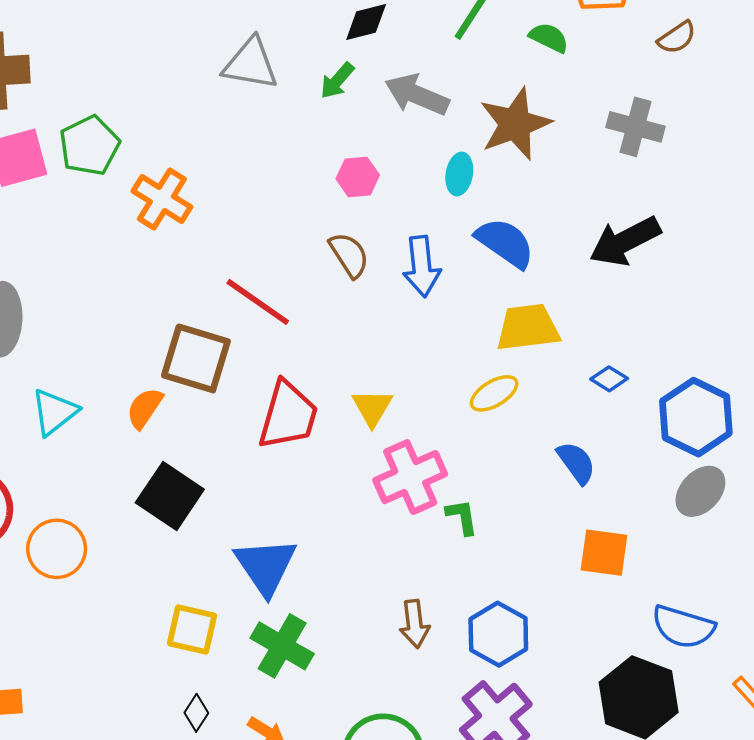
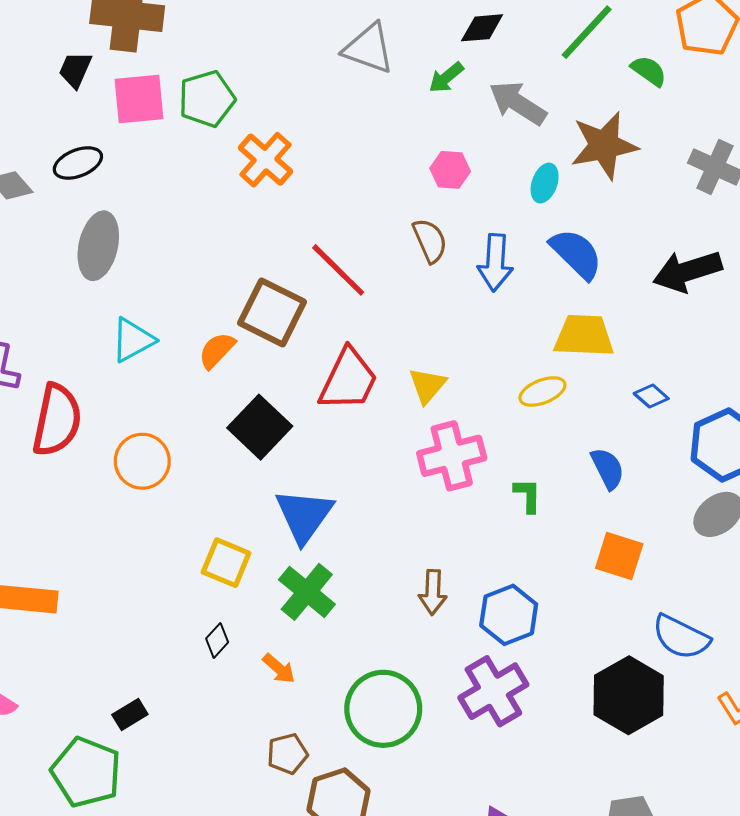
black square: (170, 496) -> (260, 427), moved
green L-shape: (462, 517) -> (528, 495), moved
orange circle: (57, 549) -> (142, 461), moved

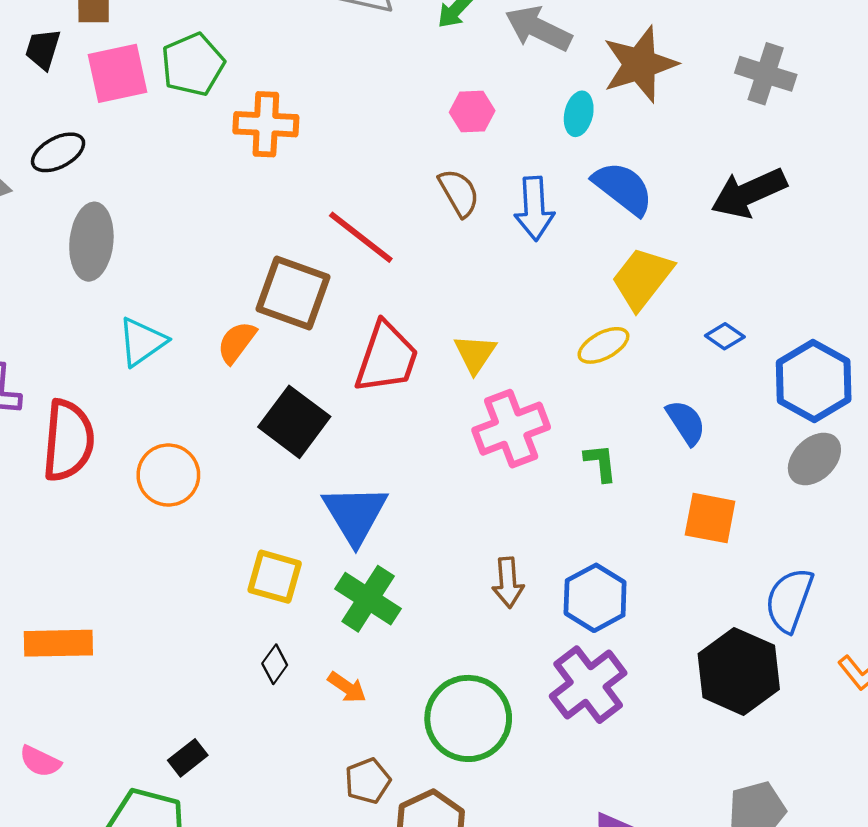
orange cross: (266, 160) -> (266, 124), turned -32
yellow trapezoid: (584, 336) -> (642, 278), turned -48
blue semicircle: (681, 637) -> (789, 600), turned 90

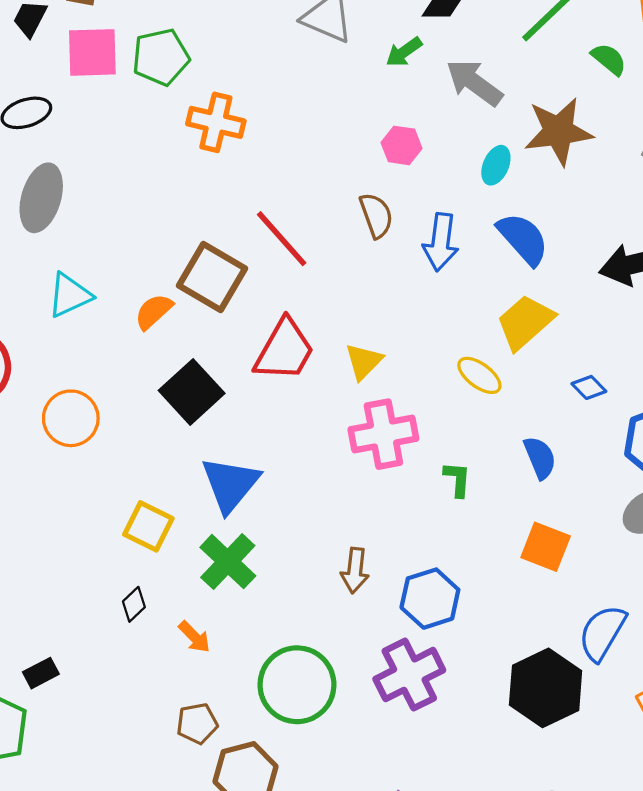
yellow ellipse: (603, 345) -> (479, 375), turned 54

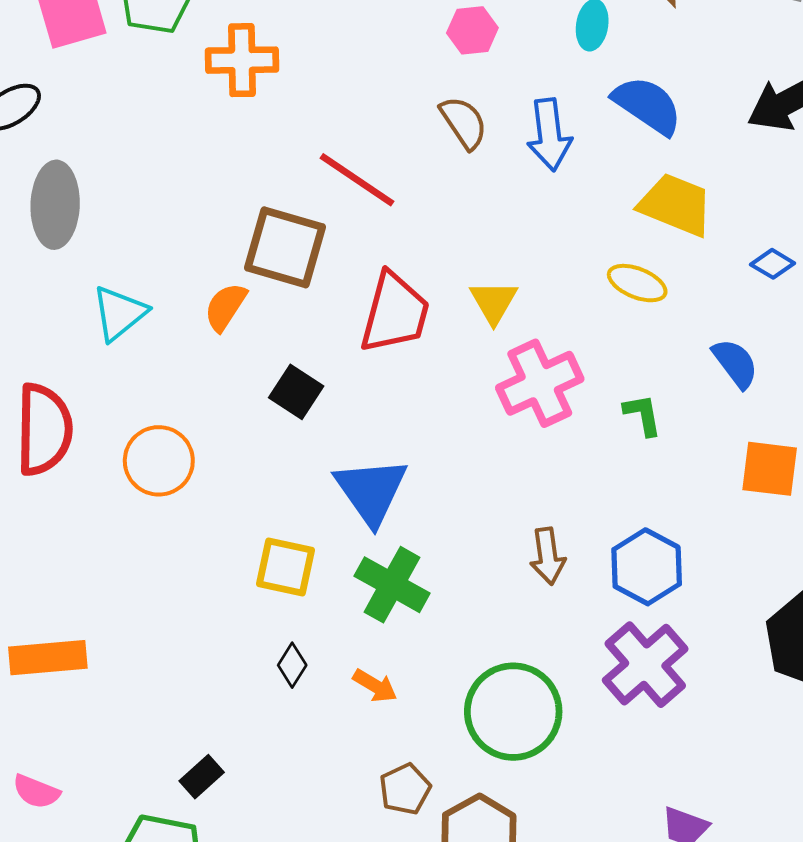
yellow trapezoid: (525, 322) -> (676, 205), turned 78
black square: (192, 392) -> (296, 392), size x0.7

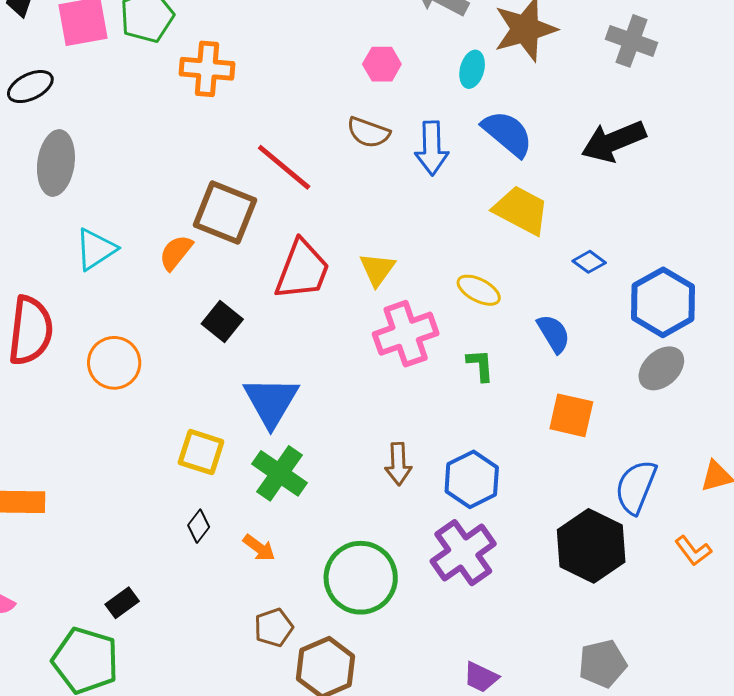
brown semicircle: (464, 122) -> (368, 132), turned 138
yellow ellipse: (637, 283) -> (479, 290), moved

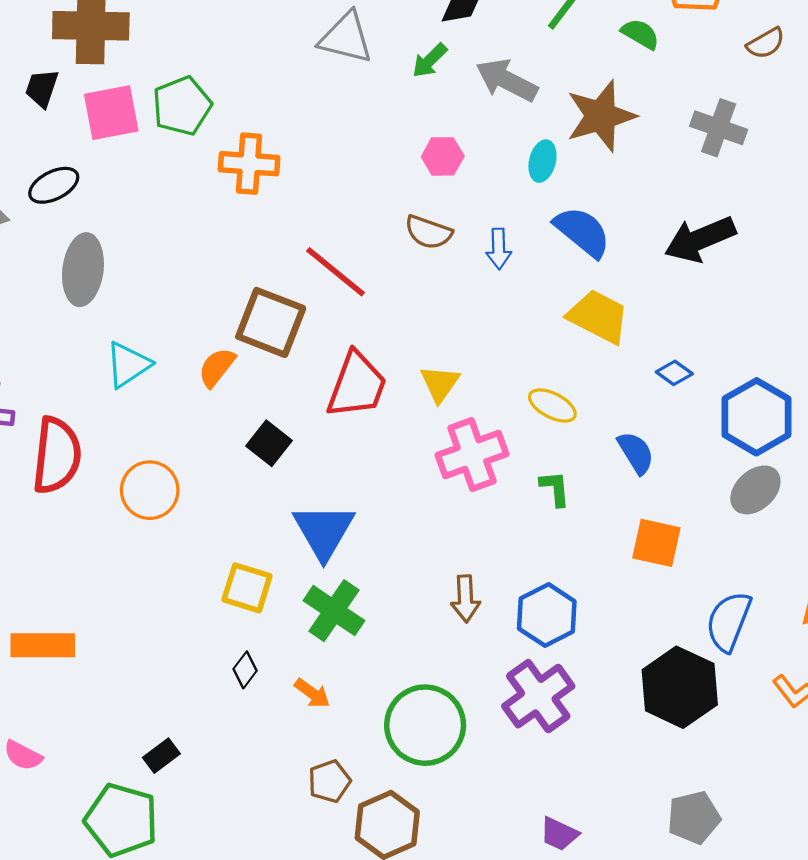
blue arrow: (432, 148) -> (499, 249), size x0.7

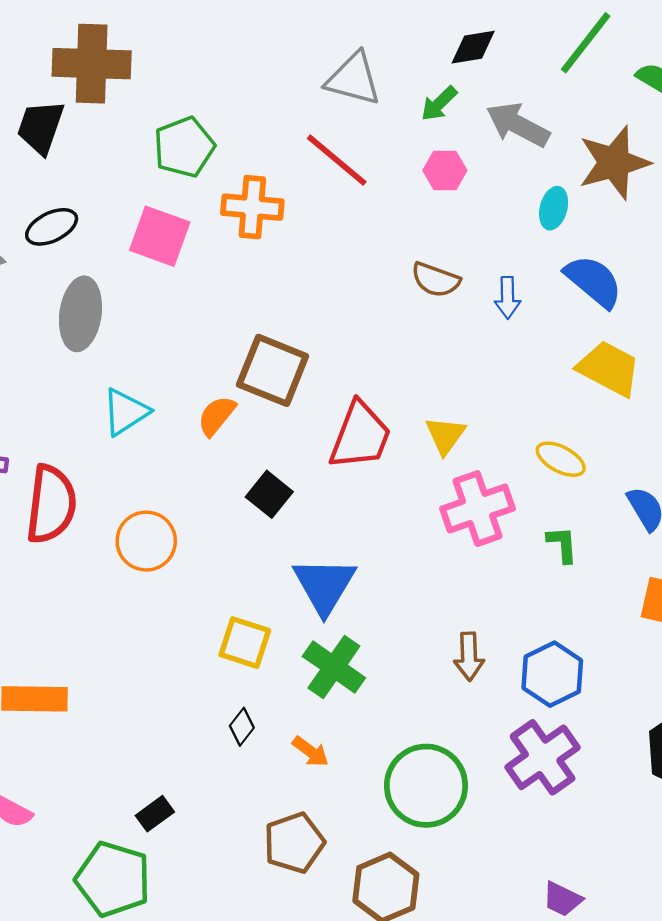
black trapezoid: (42, 88) -> (41, 127), size x1.4
pink square: (111, 113) -> (160, 236), moved, turned 30
pink hexagon: (443, 156) -> (445, 170), moved
red line: (336, 272) -> (337, 160), moved
brown pentagon: (329, 781) -> (294, 843), moved, size x1.4

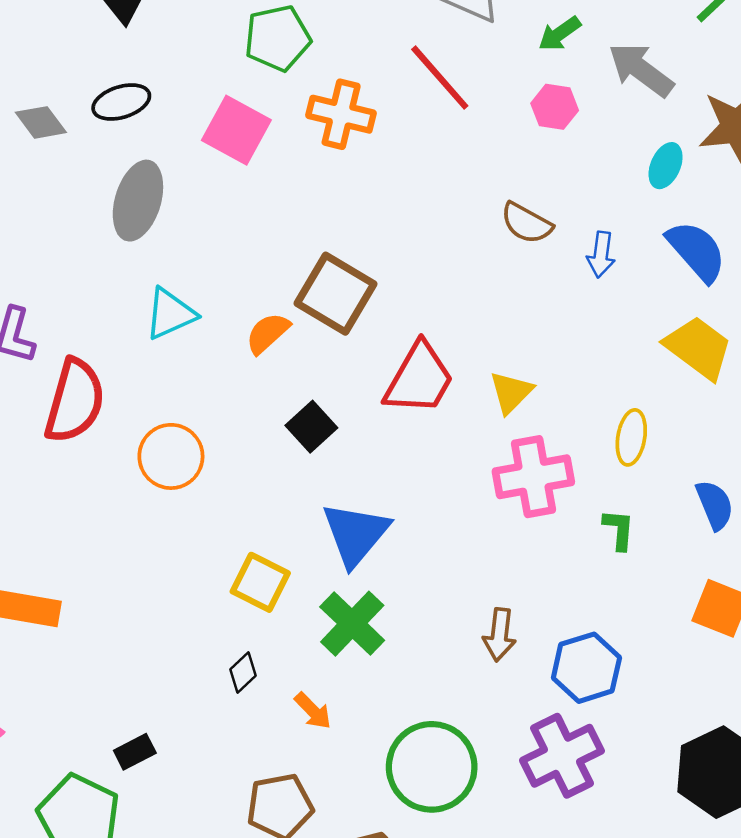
yellow ellipse: (561, 459) -> (631, 437), turned 63

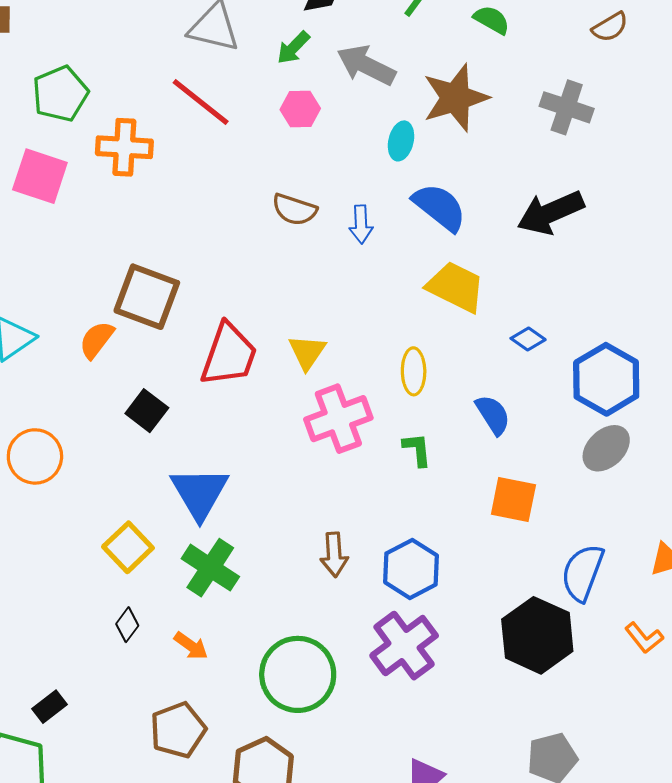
yellow square: (260, 582) -> (128, 547), turned 30

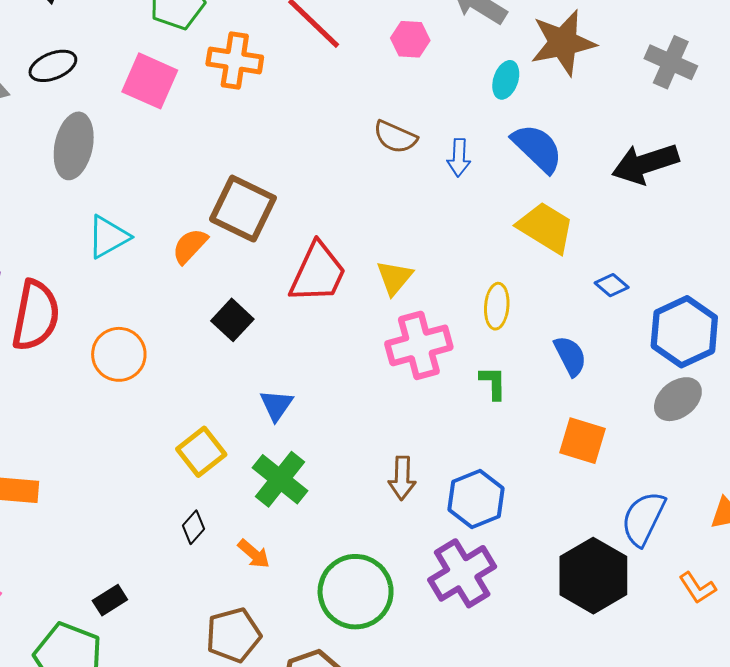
blue triangle: (200, 493) -> (276, 405), size x0.6

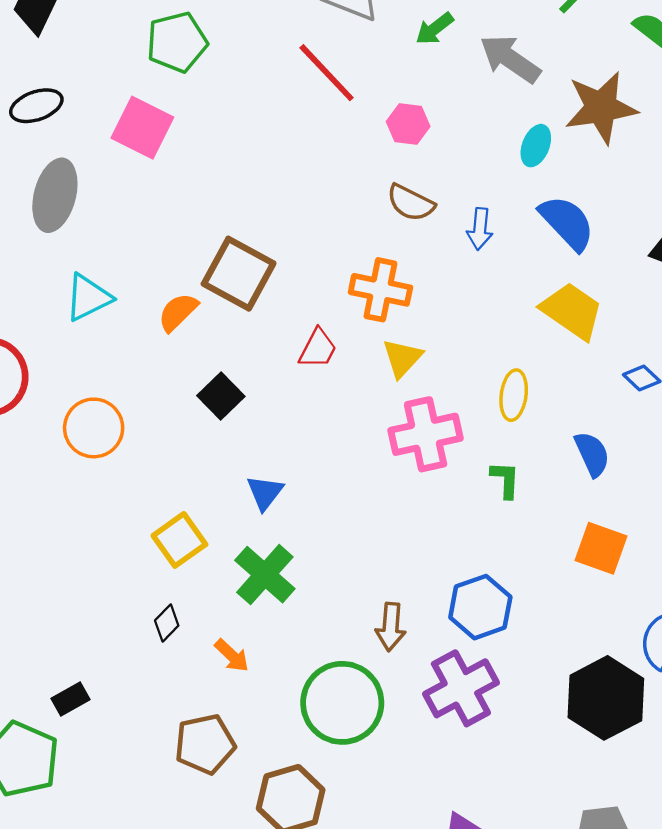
pink hexagon: (410, 39) -> (408, 124), moved
orange cross: (235, 60) -> (380, 290), moved
red trapezoid: (318, 273) -> (318, 349), size x0.6
brown arrow: (402, 478) -> (391, 627), moved

